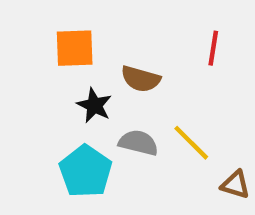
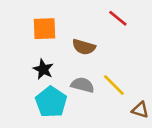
red line: (213, 48) -> (118, 18), moved, turned -60
black star: (94, 105) -> (43, 69), moved

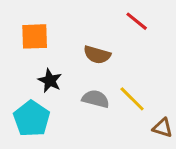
orange square: (45, 29) -> (35, 36), moved
cyan pentagon: (51, 102) -> (32, 119), moved

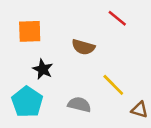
gray semicircle: (96, 99) -> (79, 105), moved

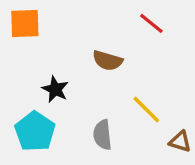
orange square: (30, 31) -> (25, 23), moved
gray semicircle: (79, 105) -> (102, 135), turned -110

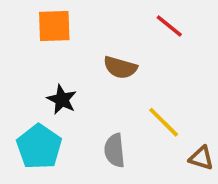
orange square: (25, 23) -> (54, 26), moved

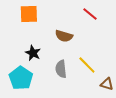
gray semicircle: (115, 150) -> (61, 69), moved

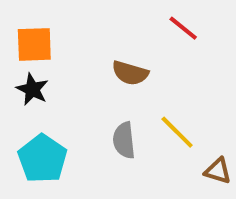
orange square: (29, 14) -> (34, 44), moved
black star: (33, 53) -> (32, 89), moved

